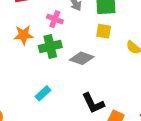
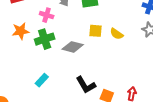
yellow square: (104, 31) -> (96, 31), moved

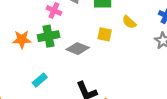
orange star: (21, 31) -> (22, 39), moved
yellow semicircle: (117, 34) -> (129, 22), moved

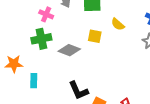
orange star: (22, 39) -> (14, 64), moved
cyan rectangle: (40, 80) -> (34, 81), turned -48

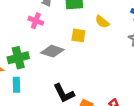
pink cross: (46, 14) -> (36, 21), moved
green cross: (41, 39) -> (18, 58), moved

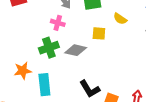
green cross: (18, 58) -> (49, 48), moved
cyan rectangle: (16, 85) -> (44, 85), size x1.5

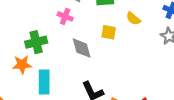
green cross: (49, 48) -> (36, 42), moved
gray diamond: (76, 50) -> (82, 48), turned 55

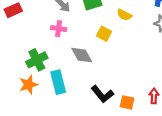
yellow square: (109, 32) -> (104, 34), turned 32
cyan rectangle: (44, 82) -> (58, 82), moved

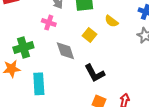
cyan rectangle: (58, 82) -> (39, 84), moved
black L-shape: (102, 94) -> (95, 73), moved

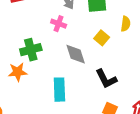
yellow semicircle: (111, 21) -> (126, 24), turned -120
cyan rectangle: (39, 84) -> (59, 90), moved

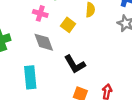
pink cross: (59, 24) -> (40, 13), moved

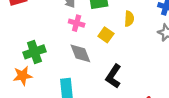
black L-shape: (75, 64) -> (113, 76), turned 65

